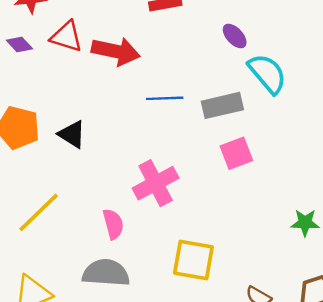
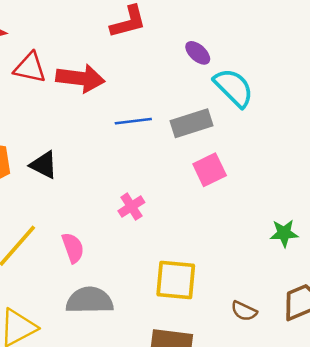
pink cross: (156, 183) -> (131, 207), size x0.6
pink semicircle: (113, 224) -> (73, 248), moved

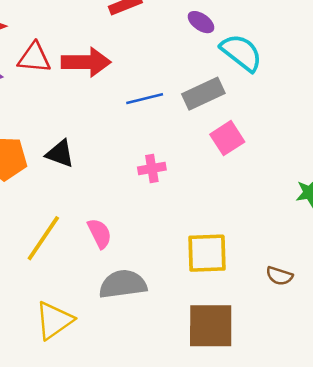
pink cross: (131, 207) -> (152, 168), moved, turned 30

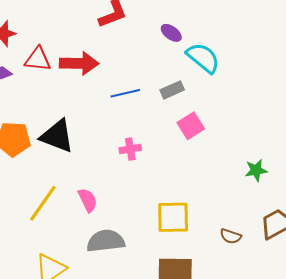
gray rectangle: (203, 94) -> (172, 90), size x0.7
black triangle: (60, 154) -> (57, 136), size x1.5

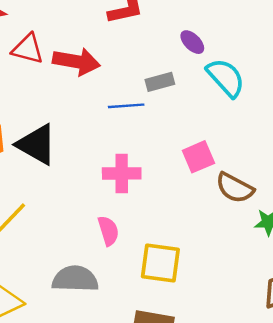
gray rectangle: (172, 90) -> (160, 82), moved
pink cross: (130, 149) -> (122, 173), size x1.4
pink semicircle: (88, 200) -> (108, 231), moved
brown semicircle: (231, 236) -> (235, 188), moved, size x1.5

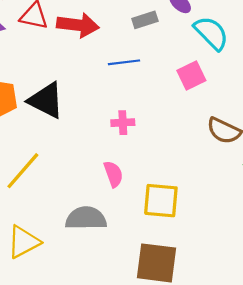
gray rectangle: (160, 82) -> (145, 20), moved
pink square: (198, 157) -> (191, 76), moved
pink cross: (122, 173) -> (123, 123), size x0.7

